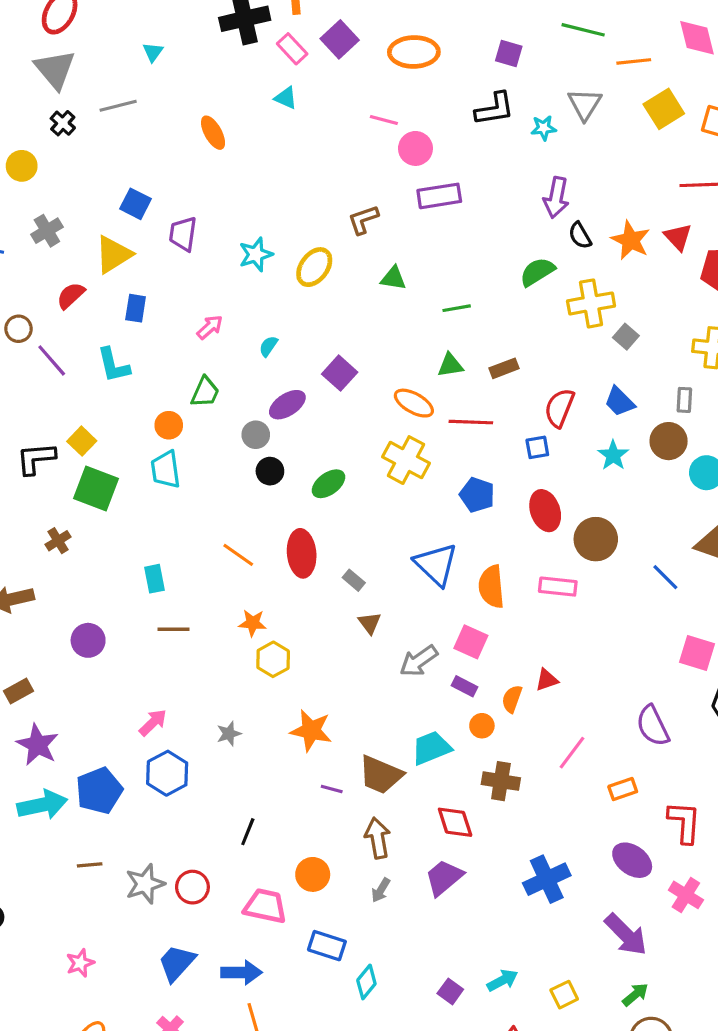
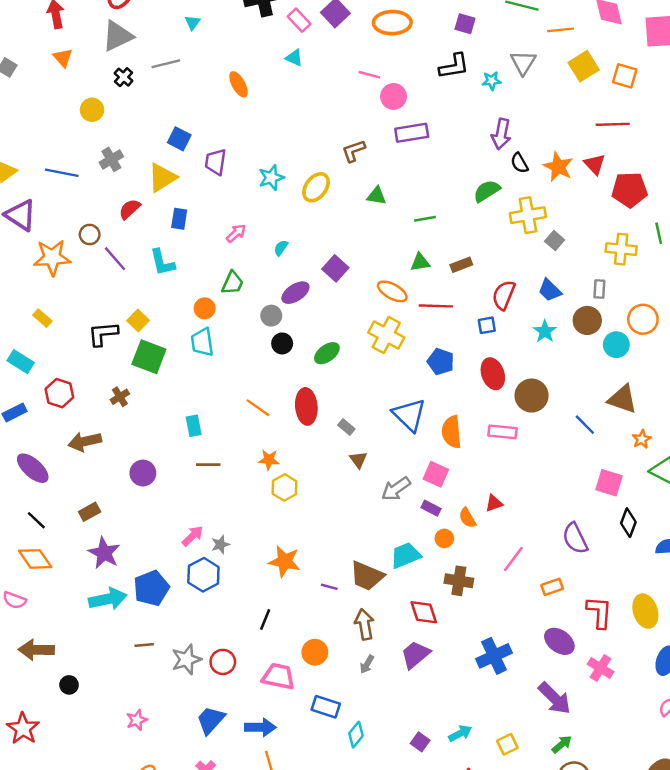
gray triangle: (55, 69) -> (117, 36), turned 44
orange semicircle: (512, 699) -> (467, 518), turned -50
orange star: (311, 730) -> (285, 561), moved
gray star: (229, 734) -> (220, 544), moved

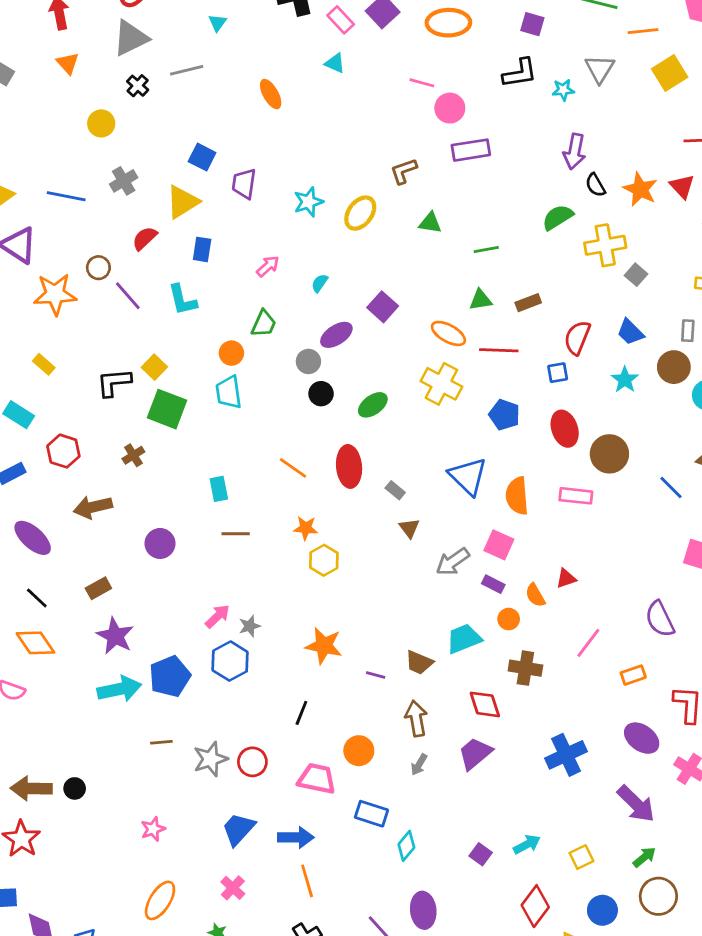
brown trapezoid: (367, 576) -> (419, 662), size x0.7
brown arrow: (36, 650) -> (31, 788), moved

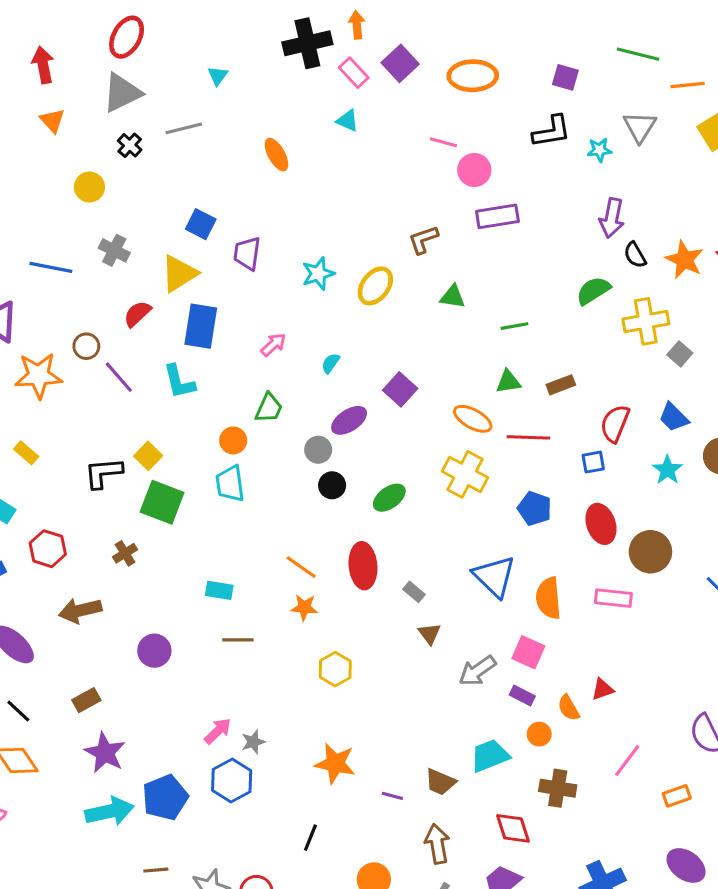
gray cross: (124, 181) -> (114, 250), turned -32
blue rectangle: (202, 249) -> (201, 326), size x1.6
cyan rectangle: (219, 489) -> (219, 590), turned -70
orange star: (306, 528) -> (304, 607), moved

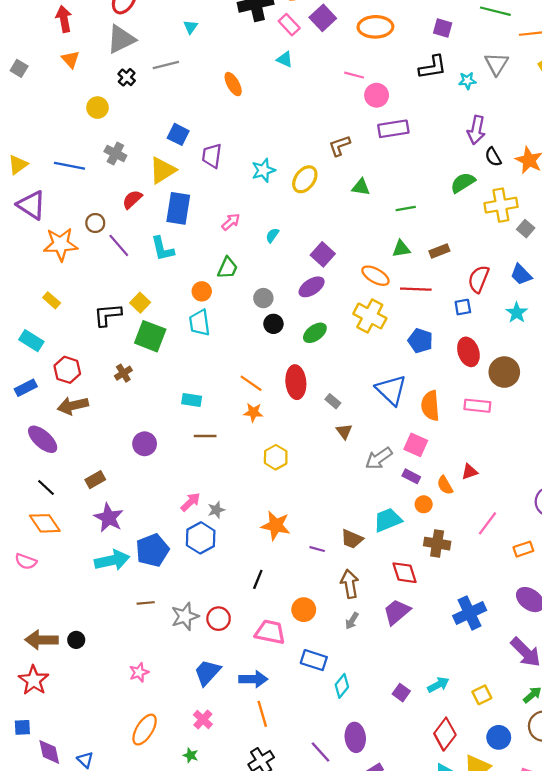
purple ellipse: (349, 420) -> (312, 287), moved
brown arrow: (80, 610) -> (73, 406), moved

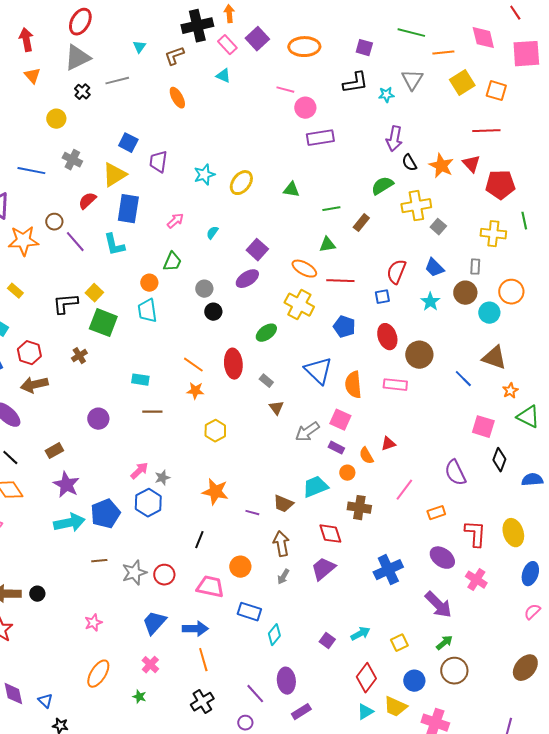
brown L-shape: (340, 146) -> (174, 56), moved
brown rectangle: (439, 251) -> (361, 223), moved, turned -30
green ellipse: (315, 333) -> (266, 333), moved

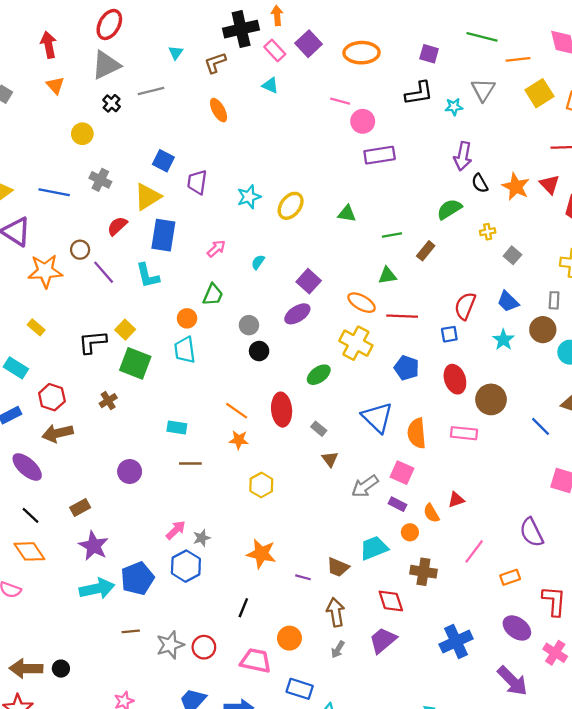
yellow cross: (416, 206) -> (488, 232), size x0.5

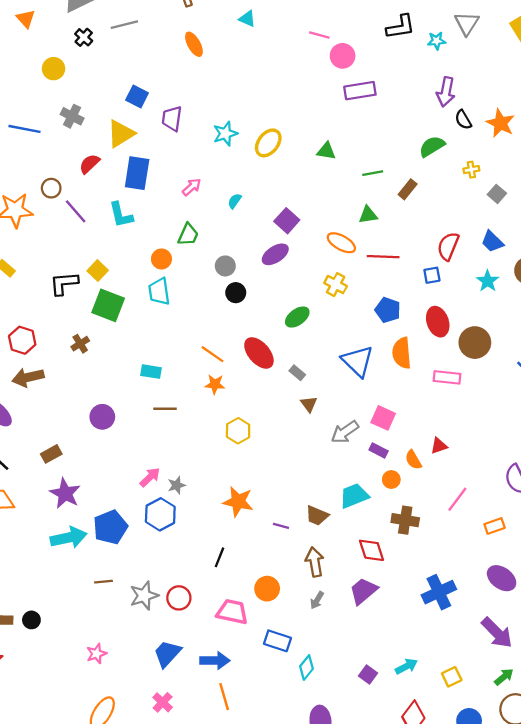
yellow cross: (356, 343) -> (336, 285), size x0.7
red ellipse: (282, 410) -> (259, 353), turned -36
orange semicircle: (417, 433) -> (402, 353), moved

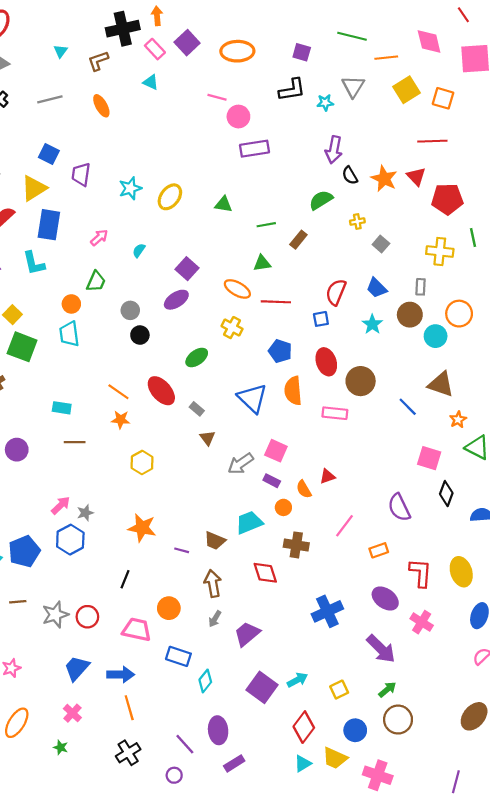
gray line: (124, 25) -> (50, 99), moved
purple trapezoid: (363, 591) -> (247, 634), moved
purple square: (368, 675) -> (262, 687), size x1.8

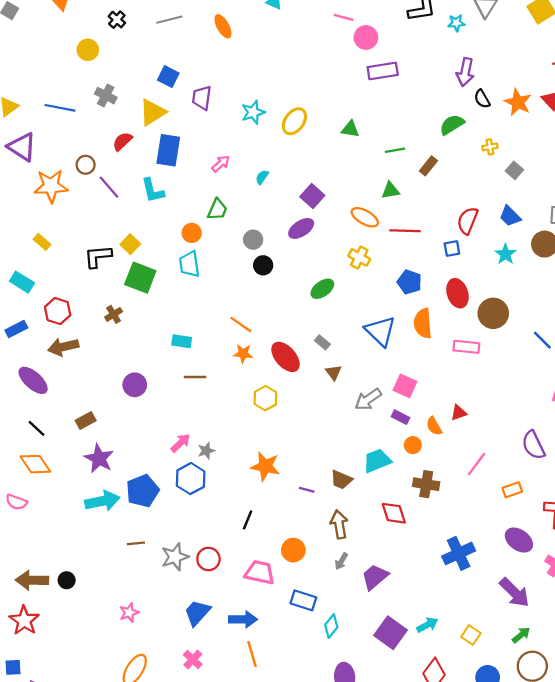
red ellipse: (161, 391) -> (285, 357), moved
yellow square: (339, 690) -> (471, 635), turned -30

